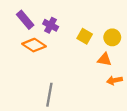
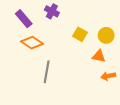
purple cross: (51, 25) -> (52, 11), moved
gray line: (49, 95) -> (47, 72), moved

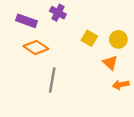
purple rectangle: (24, 19) -> (27, 21), turned -30
orange triangle: (99, 56) -> (110, 63), turned 32

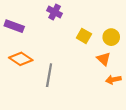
purple rectangle: (27, 21) -> (14, 26), moved
orange diamond: (36, 48) -> (21, 59), moved

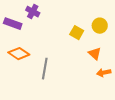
purple cross: (55, 12) -> (33, 12), moved
yellow circle: (111, 37) -> (100, 26), moved

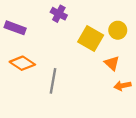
purple cross: (33, 12) -> (59, 14), moved
yellow square: (77, 33) -> (91, 38), size x1.5

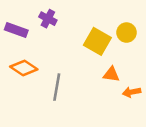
purple cross: (59, 14) -> (48, 19), moved
orange triangle: (112, 63) -> (111, 74), moved, turned -35

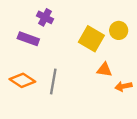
purple rectangle: (16, 30) -> (28, 39), moved
orange diamond: (24, 68) -> (22, 80), moved

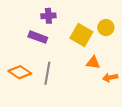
purple cross: (45, 17) -> (48, 16), moved, turned -32
purple rectangle: (28, 39) -> (38, 37), moved

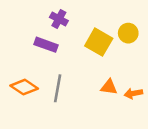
purple cross: (48, 16) -> (59, 19), turned 32
orange triangle: (93, 63) -> (109, 87), moved

